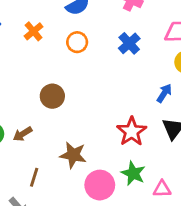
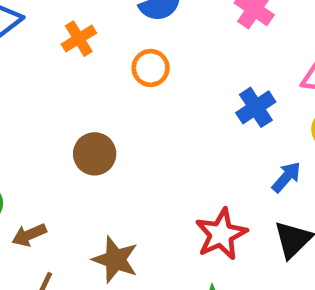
blue cross: (129, 43) -> (256, 107), moved
brown arrow: (22, 134) -> (29, 235), moved

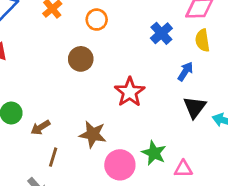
brown circle: (95, 154) -> (81, 59), moved
red star: (221, 234) -> (130, 92), moved

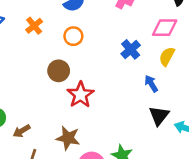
yellow semicircle: (202, 40) -> (167, 56), turned 36
blue arrow: (185, 71) -> (151, 84), turned -66
red star: (130, 92) -> (80, 95), moved

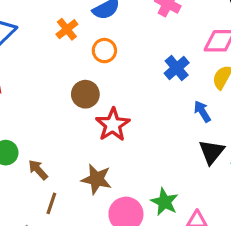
orange cross: (34, 26) -> (67, 29), moved
brown arrow: (22, 131) -> (38, 170), turned 78

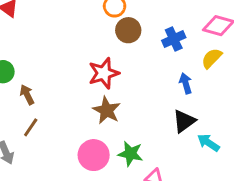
brown circle: (85, 94) -> (128, 30), moved
brown star: (96, 179) -> (107, 110), moved
green star: (164, 202) -> (130, 154), turned -30

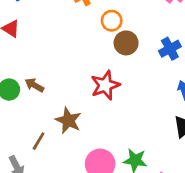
brown arrow: (27, 95) -> (34, 85), moved, turned -30
brown star: (107, 110) -> (68, 120), moved

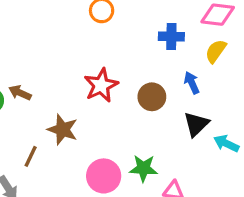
brown circle: (126, 43) -> (152, 97), moved
blue cross: (170, 49) -> (171, 37), turned 35

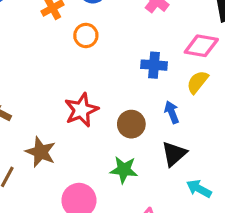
cyan arrow: (226, 143) -> (199, 189), moved
green star: (143, 168) -> (124, 170), moved

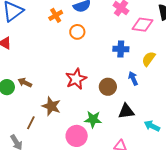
pink diamond: (201, 46) -> (143, 25), moved
black triangle: (174, 154) -> (126, 111), moved, turned 36
green star: (124, 170) -> (93, 119), moved

